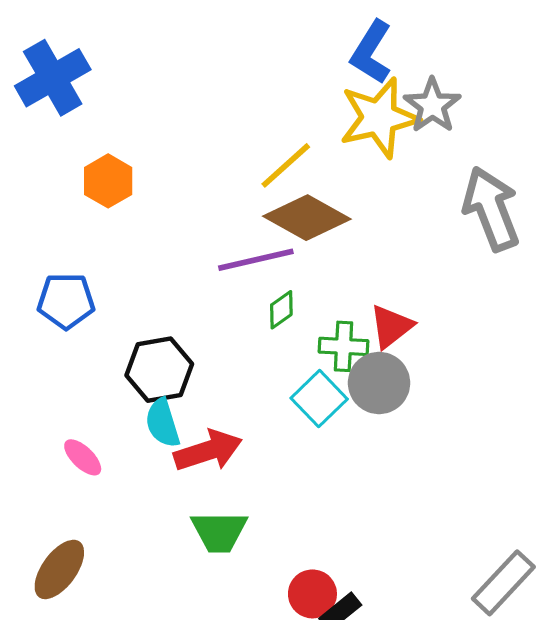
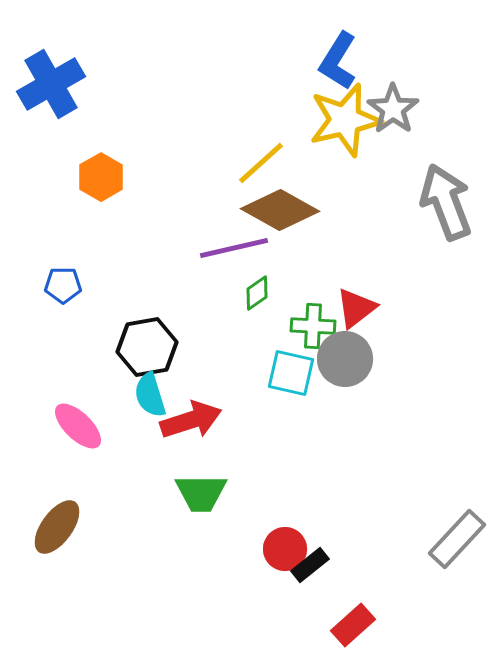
blue pentagon: (66, 301) -> (63, 285), size x0.7
cyan square: (319, 399) -> (291, 373), turned -33
pink ellipse: (83, 457) -> (78, 426), size x1.4

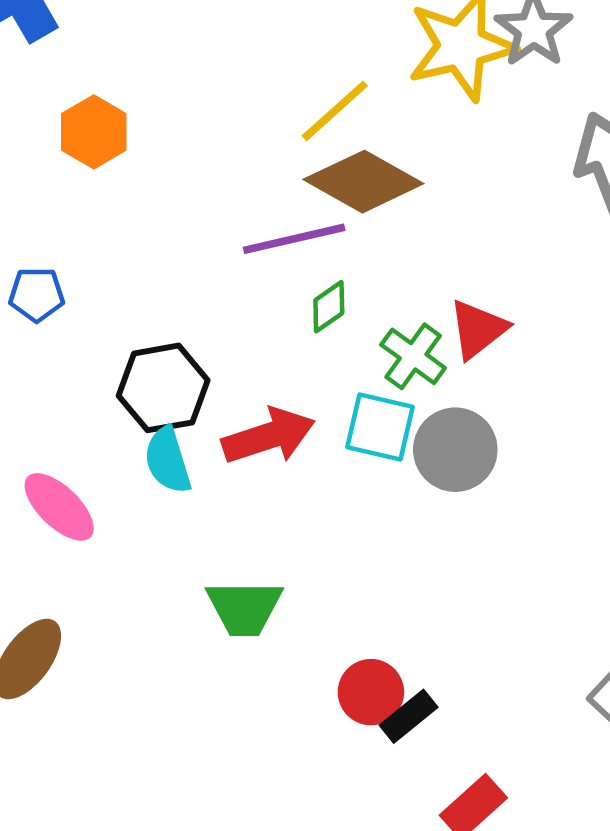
green cross: (313, 326) -> (413, 356), turned 33
gray circle: (345, 359) -> (455, 450), moved
red arrow: (191, 420) -> (269, 436), moved

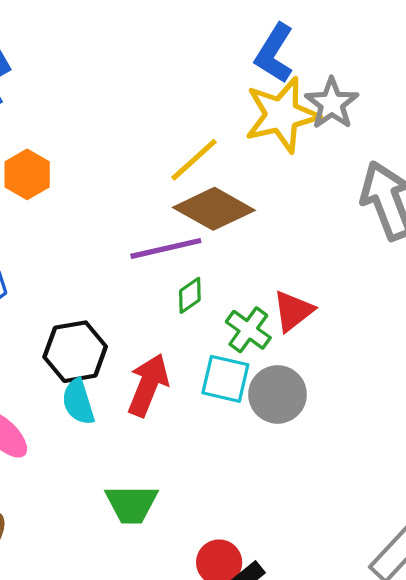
red arrow: (269, 436) -> (148, 385), turned -50

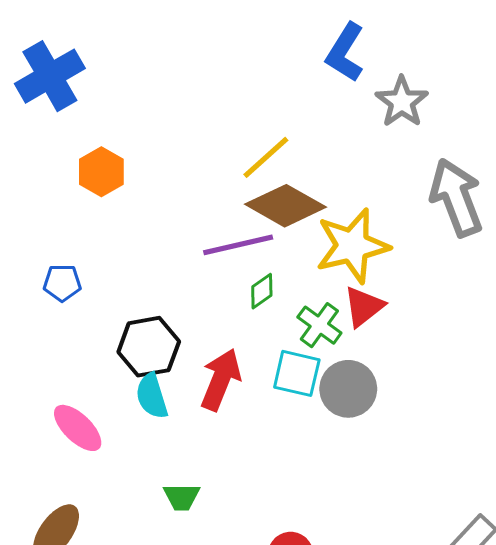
yellow star: (282, 115) -> (352, 246), moved
green trapezoid: (131, 504) -> (182, 497), moved, size x0.7

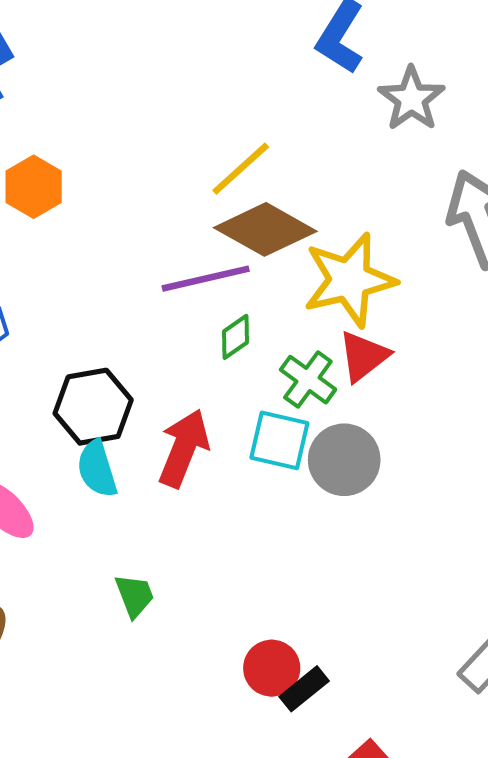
green trapezoid: (182, 497) -> (135, 596), turned -111

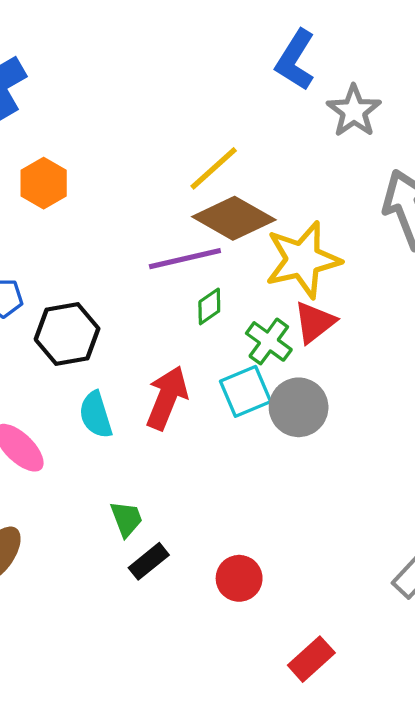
black hexagon: (93, 407) -> (67, 334), moved
cyan square: (279, 440) -> (245, 391), turned -36
black rectangle: (304, 689) -> (149, 561), moved

